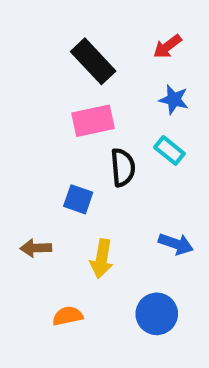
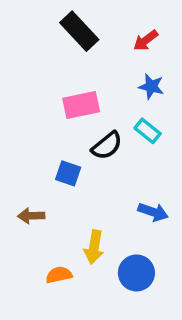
black rectangle: (93, 61) -> (79, 31), moved
black semicircle: (123, 167) -> (107, 146), turned 56
yellow arrow: (102, 259) -> (94, 247), moved

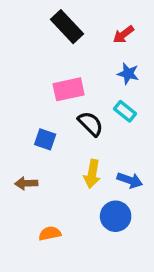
black semicircle: (107, 146) -> (91, 124), turned -96
blue square: (68, 173) -> (45, 139), moved
yellow arrow: (94, 247) -> (92, 174), moved
blue circle: (136, 273) -> (116, 216), moved

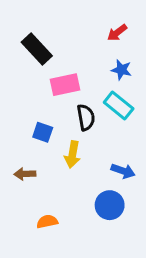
black rectangle: (67, 27) -> (37, 49), moved
cyan rectangle: (125, 111) -> (119, 106), size x1.4
black semicircle: (91, 124) -> (86, 117), turned 35
yellow arrow: (92, 174) -> (72, 155), moved

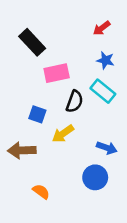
black semicircle: (86, 117) -> (75, 101), turned 30
yellow arrow: (72, 155) -> (63, 134), turned 45
brown arrow: (25, 174) -> (22, 150), size x1.5
orange semicircle: (47, 221) -> (41, 192), turned 48

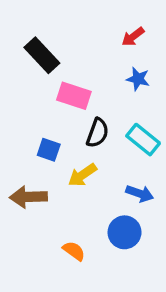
pink rectangle: (57, 73) -> (74, 96), turned 30
cyan rectangle: (103, 91) -> (143, 140), moved
orange semicircle: (41, 192) -> (74, 251), moved

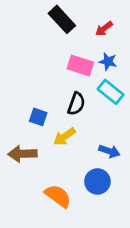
black rectangle: (42, 55) -> (62, 19), moved
pink rectangle: (74, 96) -> (80, 66), moved
cyan rectangle: (143, 140) -> (111, 92), moved
orange semicircle: (74, 251) -> (58, 196), size x1.5

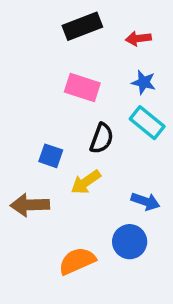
black rectangle: (62, 19) -> (82, 26), turned -68
red arrow: (104, 29) -> (138, 38), turned 30
pink rectangle: (80, 66) -> (82, 88), moved
orange semicircle: (58, 196) -> (77, 261), turned -60

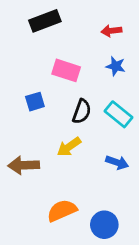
black rectangle: (82, 26) -> (45, 21), moved
cyan rectangle: (147, 123) -> (119, 114), moved
blue square: (51, 156) -> (35, 102), moved, turned -36
blue circle: (130, 242) -> (104, 225), moved

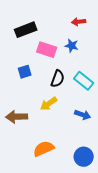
black rectangle: (45, 21) -> (26, 30), moved
blue star: (116, 66) -> (72, 46), moved
blue circle: (104, 225) -> (84, 157), moved

